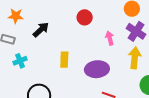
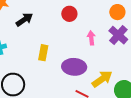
yellow arrow: (135, 58) -> (102, 79), moved, turned 40

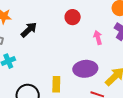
yellow rectangle: (43, 53) -> (56, 84), moved

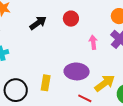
black arrow: (29, 30) -> (38, 23), moved

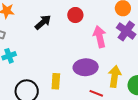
pink arrow: (93, 42) -> (100, 37), size x1.5
yellow arrow: (105, 83) -> (115, 76), turned -40

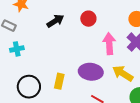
yellow arrow: (115, 76) -> (123, 73), moved, turned -75

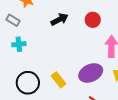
purple ellipse: (91, 72) -> (91, 73), turned -35
yellow rectangle: (59, 81) -> (59, 80), turned -56

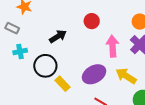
black arrow: (60, 19) -> (58, 36), moved
black circle: (28, 83) -> (45, 66), moved

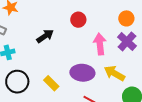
black circle: (45, 66) -> (17, 82), moved
purple ellipse: (94, 74) -> (82, 73), turned 35

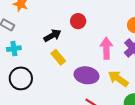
red circle: (78, 20) -> (78, 21), moved
yellow rectangle: (51, 83) -> (58, 57), moved

